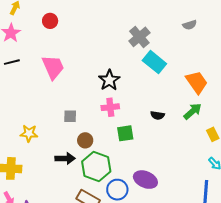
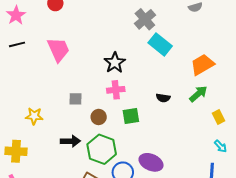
orange trapezoid: (197, 82) -> (202, 65), turned -85
brown circle: (85, 140) -> (99, 117), moved

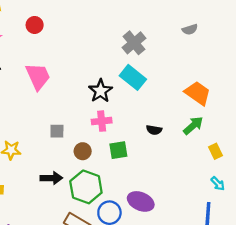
cyan rectangle: (160, 44) -> (133, 77), moved
orange trapezoid: (202, 65) -> (198, 93), turned 65

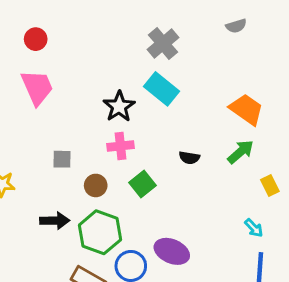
red circle: (35, 25) -> (36, 39), moved
green square: (118, 150) -> (143, 184), turned -30
cyan arrow: (218, 184) -> (254, 228), moved

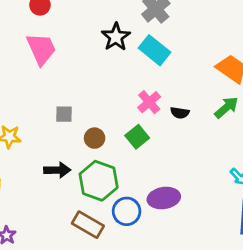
black star: (119, 106) -> (116, 37), moved
pink cross: (121, 146) -> (149, 102), moved, turned -35
purple ellipse: (172, 251) -> (164, 198), turned -32

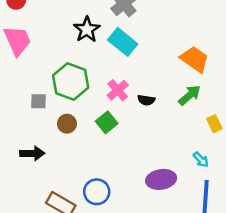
green hexagon: (99, 181) -> (71, 82), moved
purple ellipse: (164, 198) -> (161, 179), moved

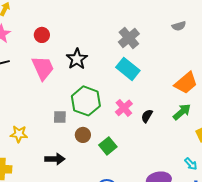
black star: (87, 30) -> (77, 59), moved
orange trapezoid: (195, 59) -> (186, 83), turned 105
black semicircle: (146, 100) -> (147, 116), turned 112
green square: (107, 122) -> (108, 146), moved

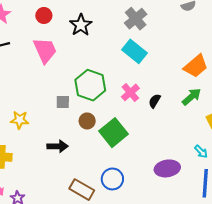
black star: (77, 59) -> (81, 25), moved
green square: (108, 146) -> (113, 133), size x1.5

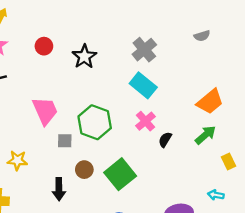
pink trapezoid: (45, 50) -> (45, 111), moved
pink cross: (130, 92) -> (145, 121), moved
brown circle: (87, 121) -> (84, 170), moved
black arrow: (58, 146) -> (59, 189), turned 90
cyan arrow: (201, 152) -> (216, 195), turned 144

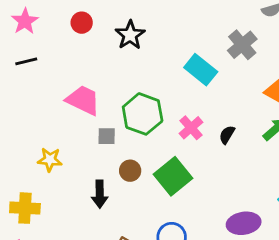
gray cross: (144, 50) -> (242, 45), moved
pink trapezoid: (45, 111) -> (83, 100), turned -40
pink cross: (145, 121) -> (191, 128), moved

